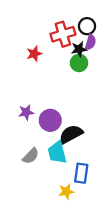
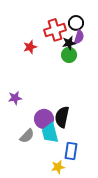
purple star: (26, 112) -> (15, 98), moved
purple circle: (50, 120) -> (44, 119), moved
black semicircle: (71, 134) -> (62, 117), turned -50

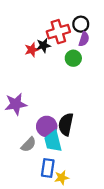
black star: (69, 43) -> (43, 45), moved
purple star: (15, 98) -> (16, 104), size x1.5
blue rectangle: (71, 151) -> (48, 168), moved

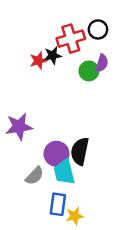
purple semicircle: (84, 39) -> (102, 63), moved

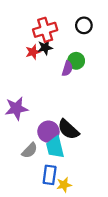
red cross: (71, 39) -> (45, 30), moved
purple semicircle: (102, 63) -> (67, 69), moved
black semicircle: (80, 151) -> (68, 129), turned -60

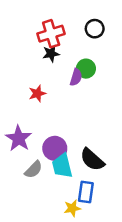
red star: (33, 52) -> (37, 93), moved
purple star: (16, 108) -> (19, 138), moved, turned -30
black semicircle: (68, 129) -> (92, 160), moved
blue rectangle: (50, 175) -> (86, 192), moved

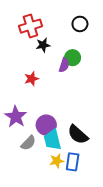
red cross: (51, 34) -> (30, 26), moved
yellow star: (72, 208) -> (57, 161), moved

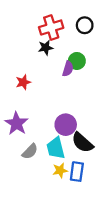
red cross: (30, 26) -> (51, 27), moved
red star: (31, 79) -> (23, 82), moved
purple circle: (46, 125) -> (66, 125), moved

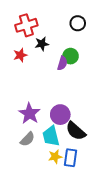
red cross: (51, 27) -> (26, 25), moved
red star: (23, 82) -> (20, 55), moved
purple star: (17, 124) -> (29, 114), moved

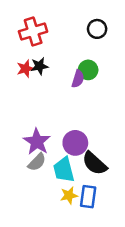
black star: (42, 44) -> (39, 66), moved
gray semicircle: (27, 139) -> (37, 162), moved

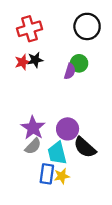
black circle: (97, 29) -> (87, 26), size x1.5
blue rectangle: (88, 197) -> (47, 174), moved

